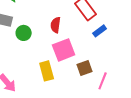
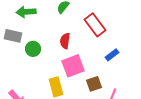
blue rectangle: (100, 31) -> (112, 55), moved

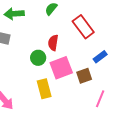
green circle: (33, 49) -> (38, 58), moved
brown square: (94, 84) -> (84, 76), moved

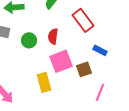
blue rectangle: (100, 57) -> (100, 50), turned 64
green circle: (38, 58) -> (29, 40), moved

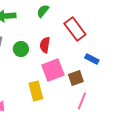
pink line: (100, 92) -> (82, 101), moved

